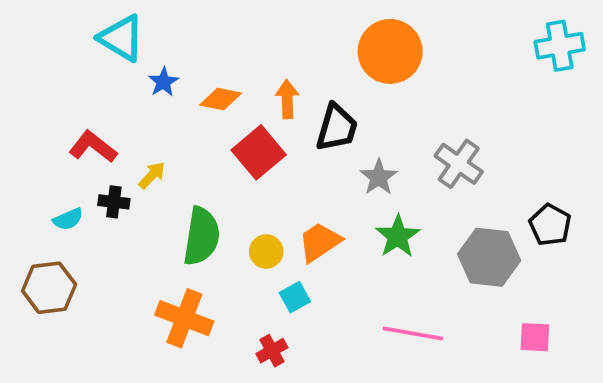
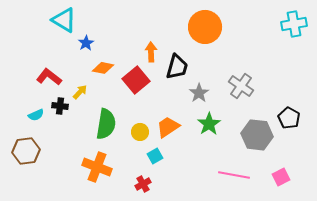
orange diamond: (221, 99) -> (103, 68), moved
pink line: (413, 333) -> (234, 175), moved
pink square: (535, 337) -> (281, 177), turned -30

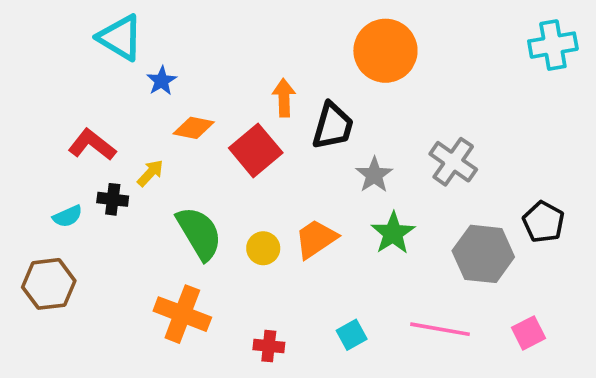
green semicircle: (106, 124) -> (199, 233), turned -40
cyan square: (155, 156) -> (352, 335), moved
red cross: (143, 184) -> (269, 346), turned 35

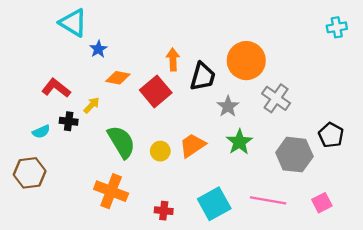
cyan cross: (553, 45) -> (337, 27), size x0.7
orange circle: (385, 51) -> (246, 61), moved
cyan square: (352, 335) -> (214, 204), size x1.8

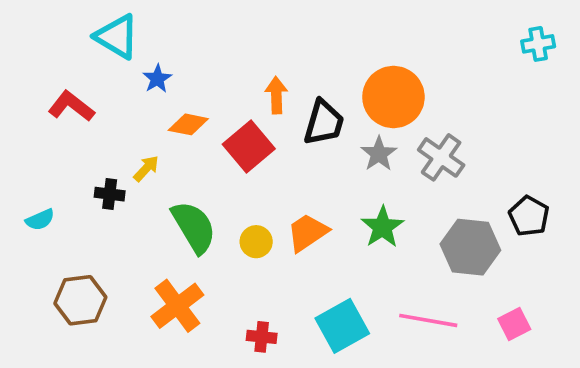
red L-shape: (56, 88) -> (71, 106), moved
gray star: (228, 106) -> (379, 154), moved
cyan semicircle: (41, 132) -> (40, 220), moved
brown hexagon: (30, 173) -> (80, 300), moved
orange cross: (111, 191) -> (177, 306), turned 32

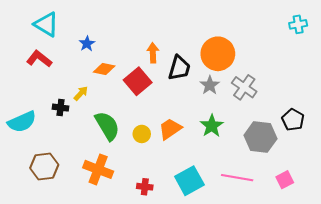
cyan triangle: (117, 37) -> (46, 24), moved
cyan semicircle: (40, 220) -> (22, 122), size x1.8
orange cross: (177, 306) -> (98, 169), turned -32

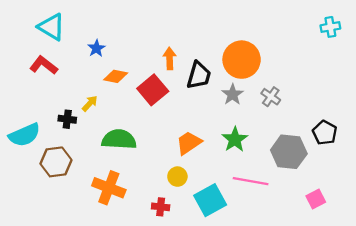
gray cross: (244, 87) -> (271, 97), size x0.7
green semicircle: (107, 126) -> (119, 139), turned -56
yellow circle: (142, 134) -> (177, 177), moved
brown hexagon: (44, 166) -> (56, 162), moved
pink line: (237, 178) -> (251, 181), moved

